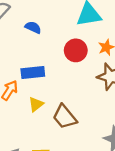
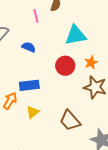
brown trapezoid: (65, 117) -> (70, 121), moved

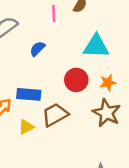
blue semicircle: (29, 47) -> (37, 49), turned -80
brown trapezoid: (70, 121) -> (55, 115), moved, turned 90

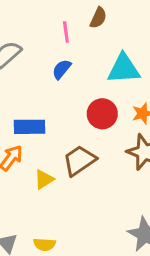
blue semicircle: (37, 49) -> (62, 69), moved
blue rectangle: (29, 94) -> (30, 127), moved

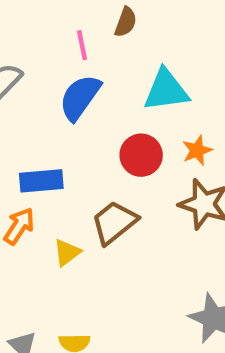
blue semicircle: (62, 69) -> (80, 97), size x1.6

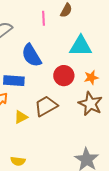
blue semicircle: (80, 97) -> (31, 55), moved, turned -75

